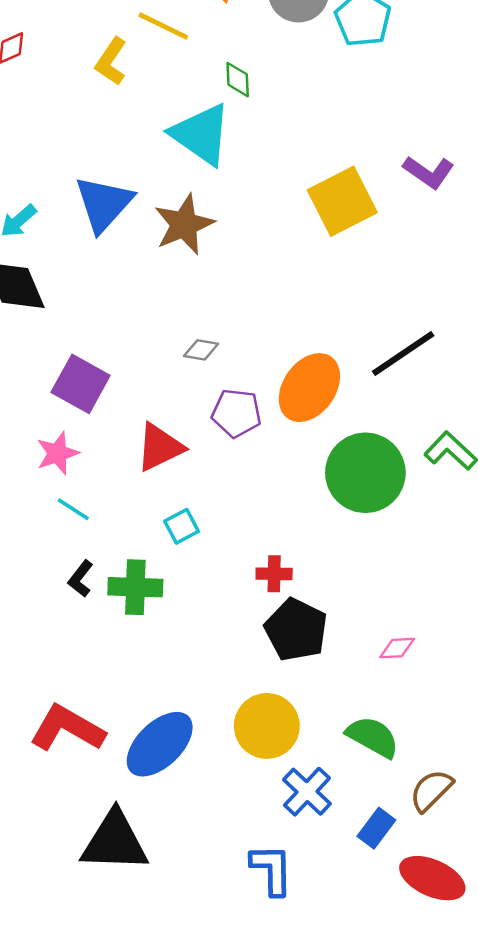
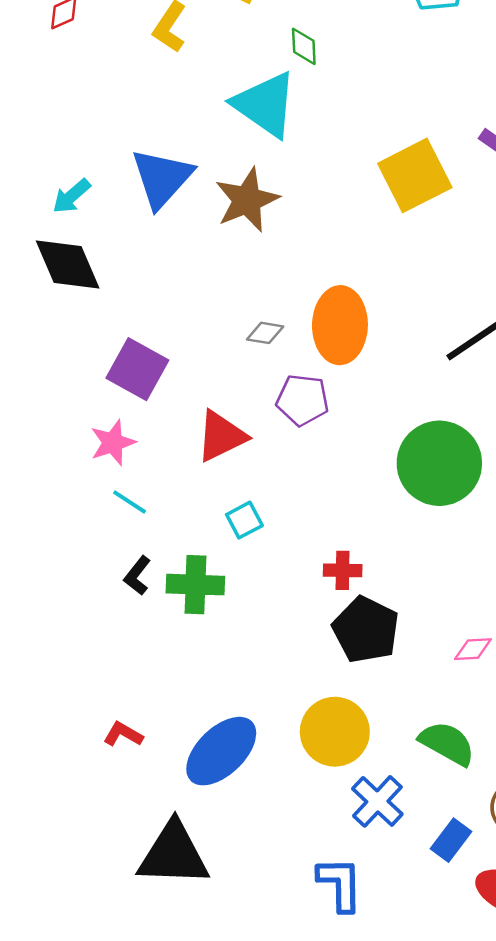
orange ellipse: (309, 388) -> (340, 325), moved, turned -34
red L-shape: (67, 728) -> (123, 734), size x0.5

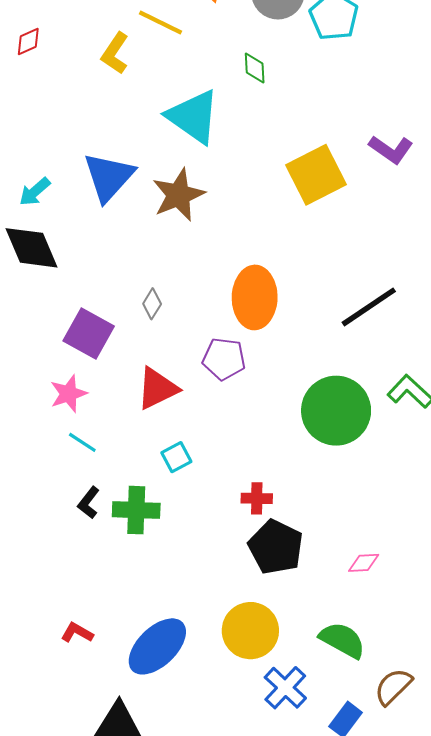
green diamond: (304, 46) -> (255, 68), moved
gray diamond: (265, 333) -> (152, 304), moved, turned -68

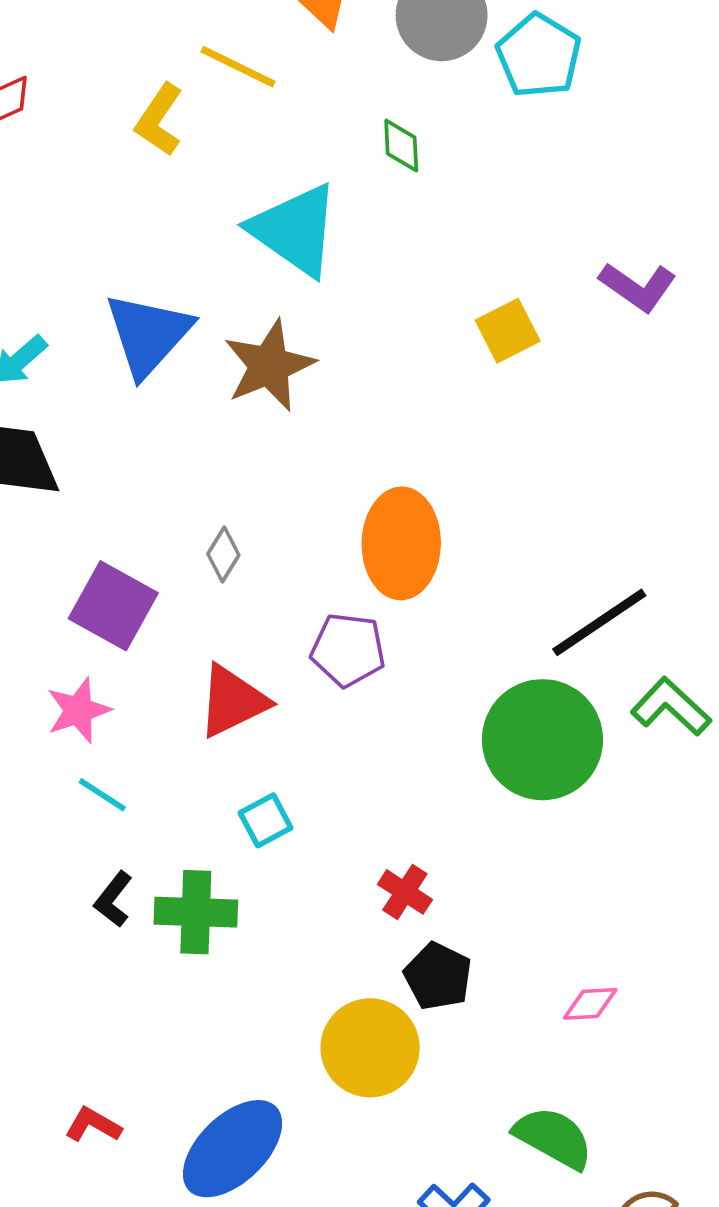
yellow square: (316, 175) -> (508, 331), size x0.6
black line: (369, 307) -> (599, 622), moved
red cross: (257, 498) -> (405, 892), turned 32
black pentagon: (276, 547) -> (438, 976), size x0.7
yellow circle: (250, 631) -> (370, 1048), moved

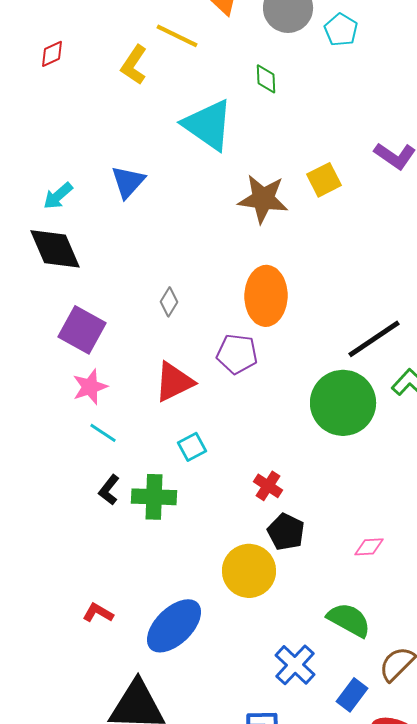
cyan pentagon: (539, 56) -> (341, 30), size x0.7
blue triangle: (148, 334) -> (128, 182), size x0.7
brown star: (269, 366) -> (263, 199), moved, turned 30
purple square: (113, 606) -> (82, 330), moved

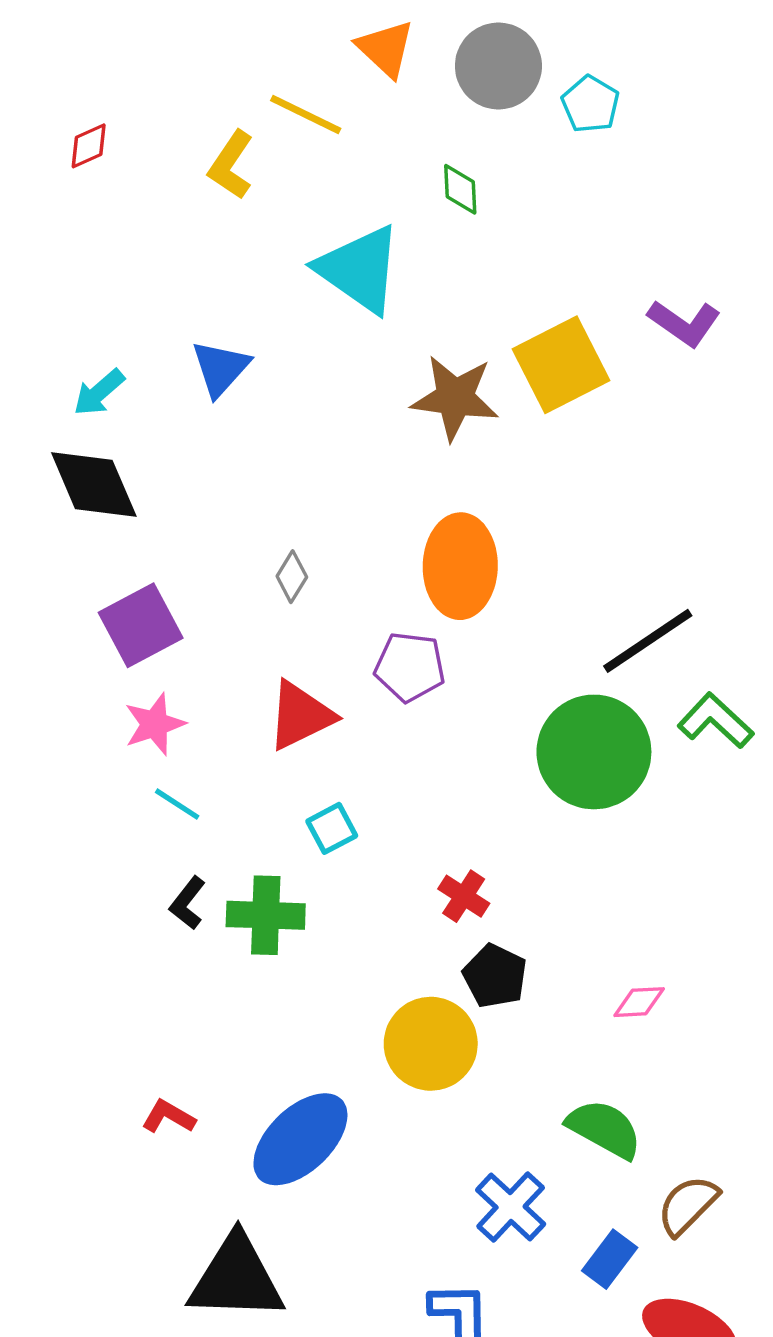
yellow square: (324, 180) -> (561, 365), size x1.6
purple square: (82, 330) -> (141, 625), turned 33

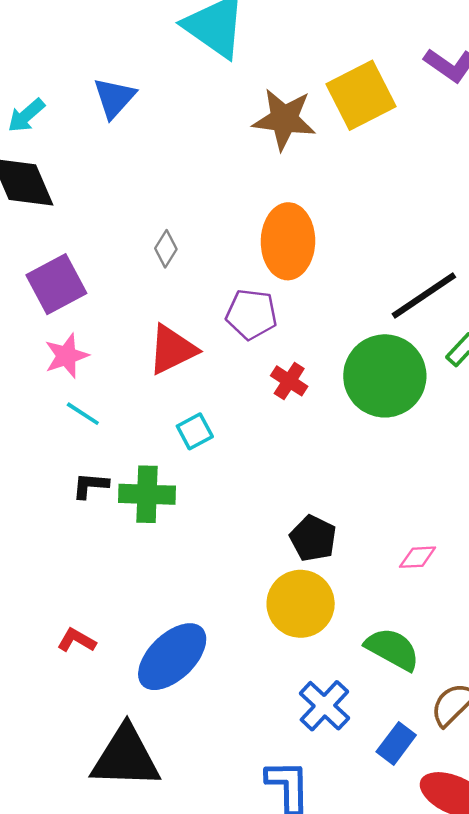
red cross: (464, 896) -> (289, 381), moved
black L-shape: (188, 903) -> (90, 485), turned 57
yellow circle: (431, 1044) -> (301, 604), moved

